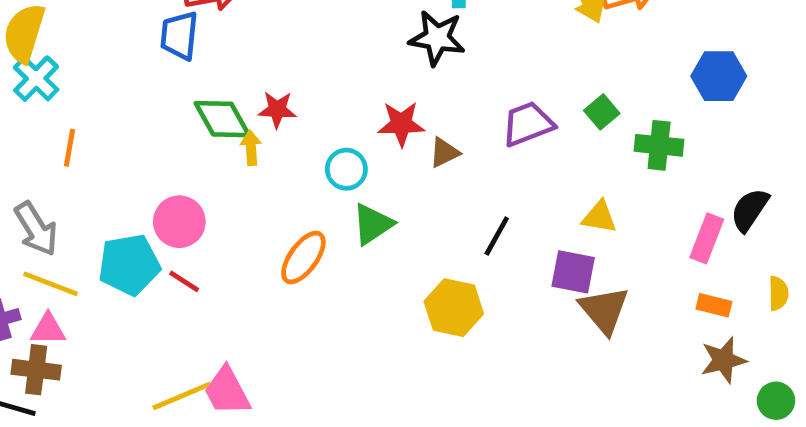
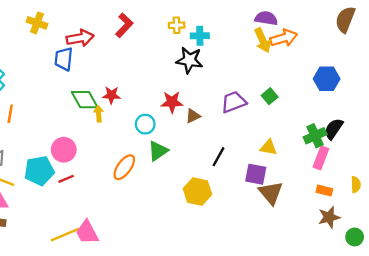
green cross: (659, 145) -> (315, 136), moved, turned -30
black semicircle: (750, 210) -> (334, 129), moved
red line: (184, 281) -> (66, 179), turned -56

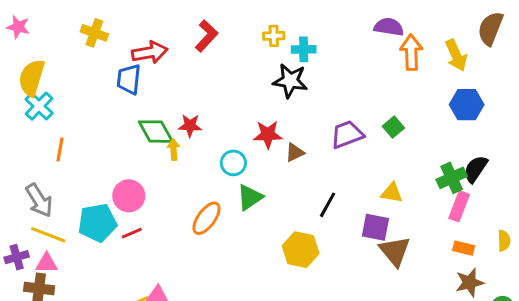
orange arrow: (284, 38) -> (411, 52), turned -76
yellow arrow: (263, 40) -> (456, 55), moved

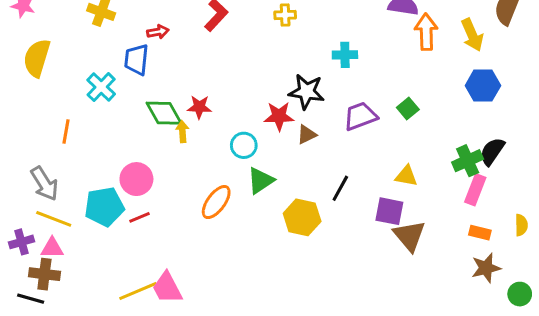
cyan cross: (304, 49) -> (345, 55), moved
red arrow: (150, 52) -> (158, 32), size x0.6
black star: (290, 81) -> (307, 92), moved
cyan cross: (39, 106) -> (101, 87), moved
yellow hexagon: (301, 250) -> (302, 217), moved

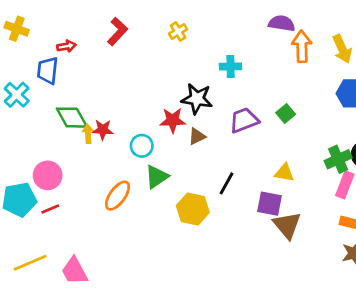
yellow cross: (285, 15) -> (178, 31), turned -30
red star: (199, 107) -> (103, 130), moved
yellow line: (138, 291) -> (30, 263), moved

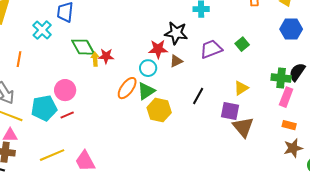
cyan circle: (142, 146) -> (148, 68), moved
green cross: (338, 159) -> (281, 78), turned 30
yellow triangle: (284, 173) -> (241, 88), turned -42
orange ellipse: (118, 196) -> (127, 88), moved
yellow hexagon: (193, 209) -> (159, 110), moved

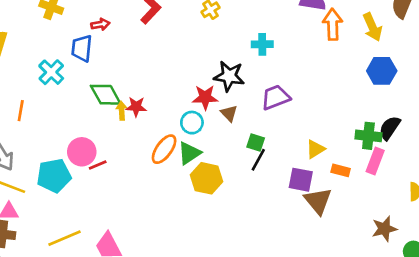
green square: (242, 44) -> (256, 143), moved, turned -32
brown triangle: (176, 61) -> (229, 113), turned -48
red line: (67, 115) -> (98, 165), moved
orange rectangle: (289, 125) -> (341, 170), moved

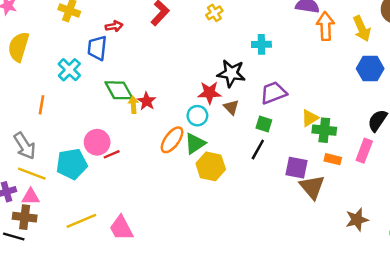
red star: (136, 107) -> (147, 101), turned 30
green cross: (368, 136) -> (324, 130), moved
green square: (256, 143) -> (264, 124), moved
yellow triangle: (315, 149) -> (310, 118), moved
brown star: (384, 229) -> (357, 220), moved

